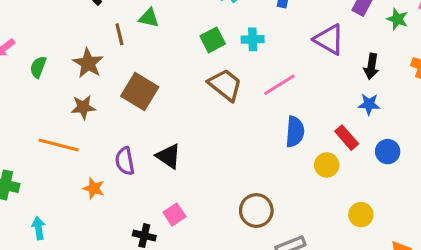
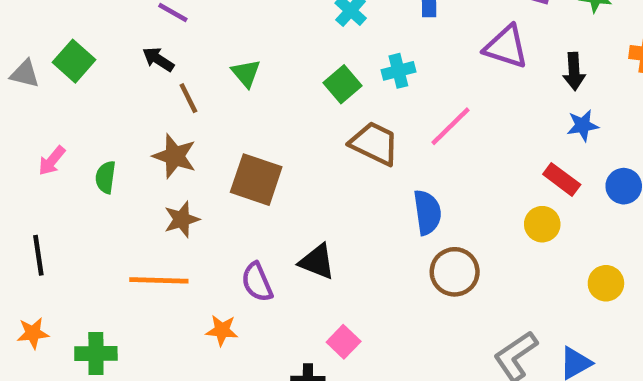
green triangle: (149, 18) -> (246, 73), turned 50
brown line: (119, 34) -> (188, 98), moved
blue semicircle: (295, 132) -> (427, 212), moved
brown circle: (256, 210) -> (455, 272), moved

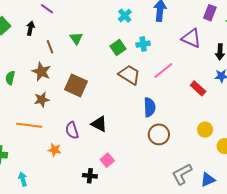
black arrow: (158, 59) -> (30, 28), moved, turned 64
red rectangle: (562, 179) -> (198, 88), moved
yellow circle: (542, 224) -> (205, 130), moved

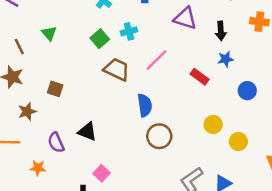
brown square: (76, 85) -> (55, 89), size x0.6
brown star: (42, 100) -> (27, 112), moved

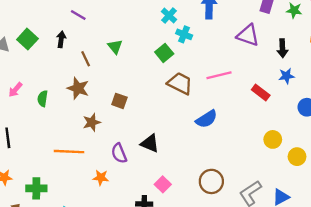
cyan cross: (129, 31) -> (184, 34), moved, turned 35
pink line: (156, 60) -> (219, 75), turned 30
blue semicircle: (145, 105) -> (206, 119), turned 65
brown circle: (159, 136) -> (211, 181), moved

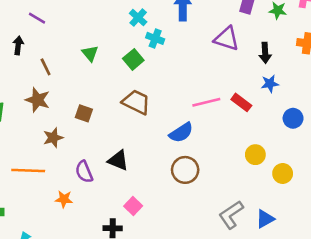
green triangle: (115, 47) -> (90, 53), moved
pink line: (219, 75) -> (206, 102), moved
brown trapezoid: (180, 83) -> (136, 102), moved
brown circle: (211, 181) -> (185, 170), moved

